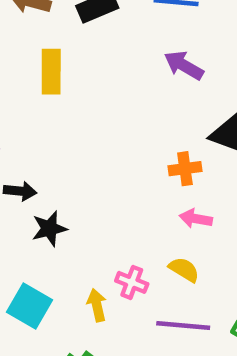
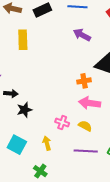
pink arrow: (196, 219) -> (90, 103), size x1.5
pink cross: (132, 282) -> (62, 122), moved

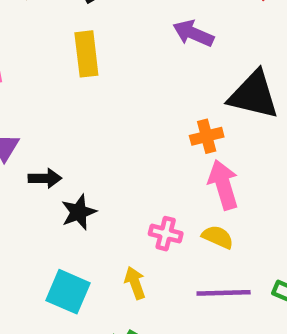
yellow rectangle: (23, 40) -> (86, 54), moved
pink arrow: (90, 103) -> (223, 185), turned 70

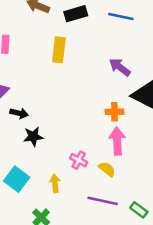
purple arrow: (193, 33) -> (120, 67), moved

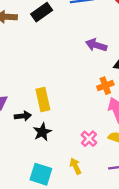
yellow rectangle: (59, 50) -> (43, 100), moved
pink cross: (79, 160) -> (89, 139), turned 35

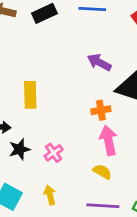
yellow rectangle: (43, 100) -> (30, 95), moved
pink cross: (89, 139) -> (54, 153), moved

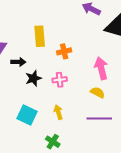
orange cross: (101, 110) -> (64, 51), moved
pink cross: (54, 153) -> (60, 80), turned 32

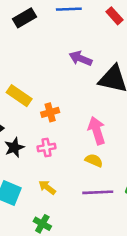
yellow rectangle: (40, 36) -> (19, 96), turned -48
yellow arrow: (58, 112) -> (47, 187), turned -32

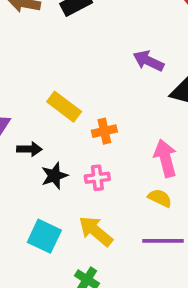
yellow arrow: (47, 187) -> (96, 231), size x1.5

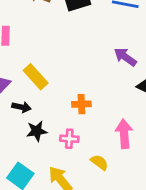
yellow rectangle: (64, 107) -> (36, 77), moved
yellow semicircle: (160, 198) -> (99, 162), moved

